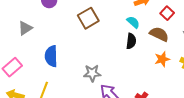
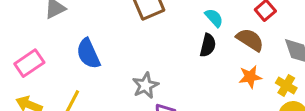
blue semicircle: (51, 56) -> (88, 54), turned -30
gray star: (92, 73) -> (145, 85), turned -30

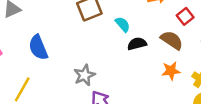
cyan semicircle: (214, 18) -> (123, 24), moved
black semicircle: (208, 45) -> (137, 44), turned -120

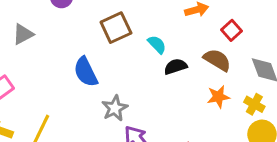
blue semicircle: (38, 48) -> (86, 72), moved

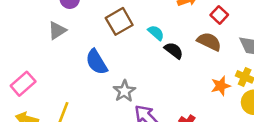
gray triangle: (23, 34) -> (57, 30), moved
black semicircle: (176, 67) -> (174, 50), turned 60
orange star: (218, 97) -> (221, 86), moved

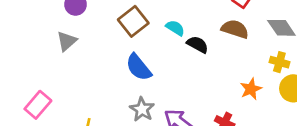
blue semicircle: (96, 62) -> (139, 67), moved
orange star: (221, 86) -> (251, 89), moved
gray star: (124, 91) -> (142, 109), moved

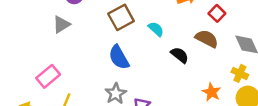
black semicircle: (198, 44) -> (180, 55), moved
orange star: (251, 89) -> (212, 92), turned -30
pink rectangle: (38, 105) -> (48, 76), moved

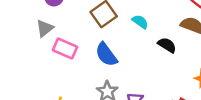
pink rectangle: (48, 76) -> (65, 49), moved, turned 70

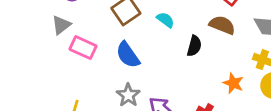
black semicircle: (167, 45) -> (194, 46), turned 72

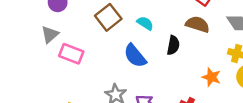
blue semicircle: (128, 55) -> (135, 56), moved

